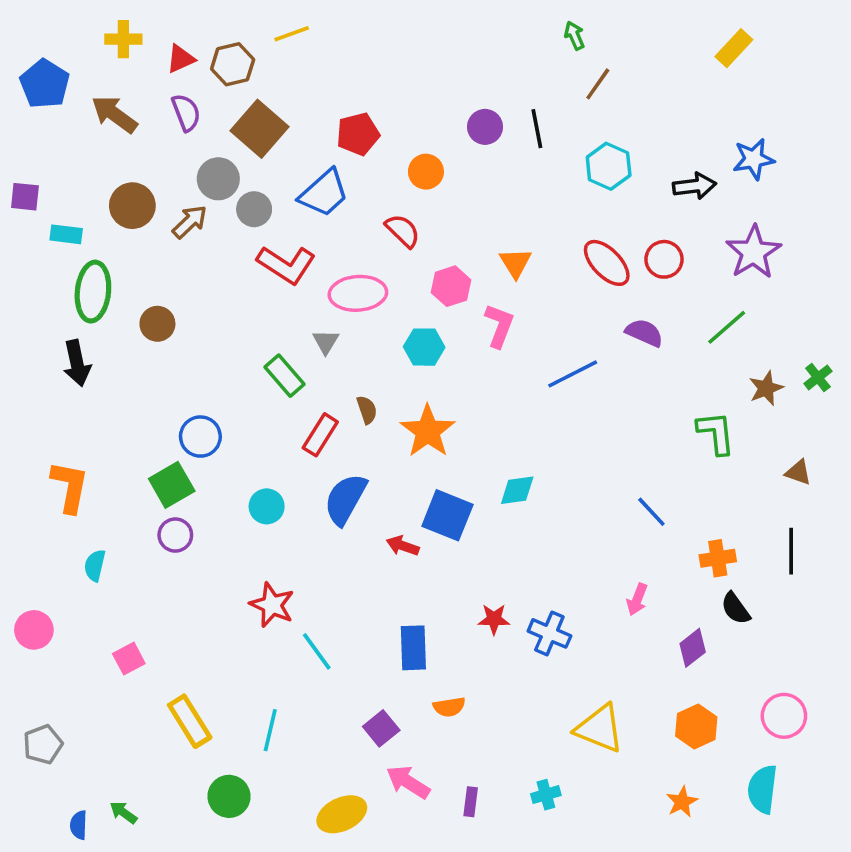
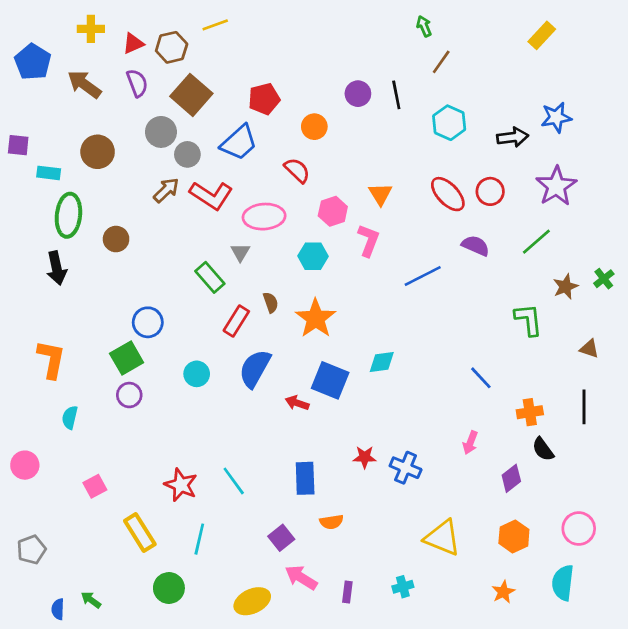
brown arrow: (190, 222) -> (166, 190), moved
red star: (272, 605) -> (181, 485), moved

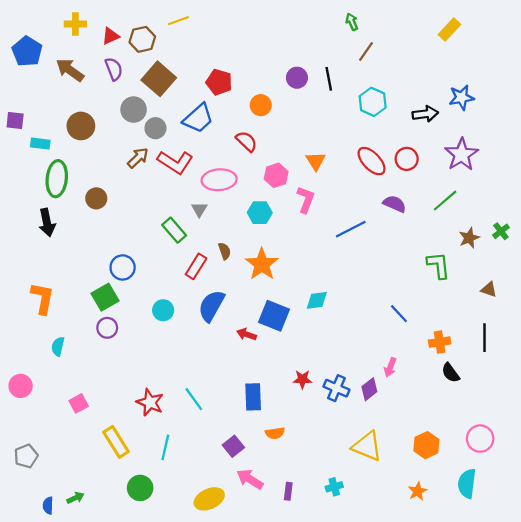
red pentagon: (264, 99) -> (219, 82), turned 30
purple diamond: (511, 478) -> (369, 389), moved
green arrow: (91, 600) -> (75, 498), turned 119

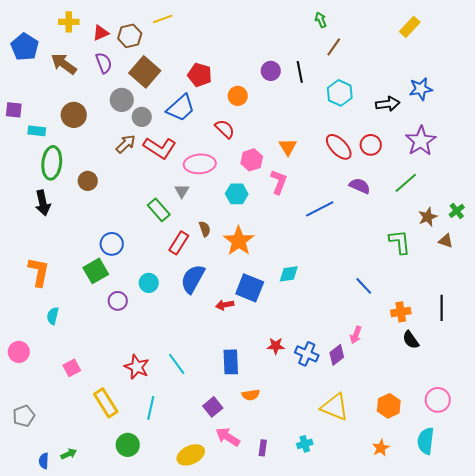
brown triangle: (489, 289) -> (446, 241), moved
purple circle: (107, 328) -> (118, 301), moved
red arrow: (247, 334) -> (225, 305), turned -30

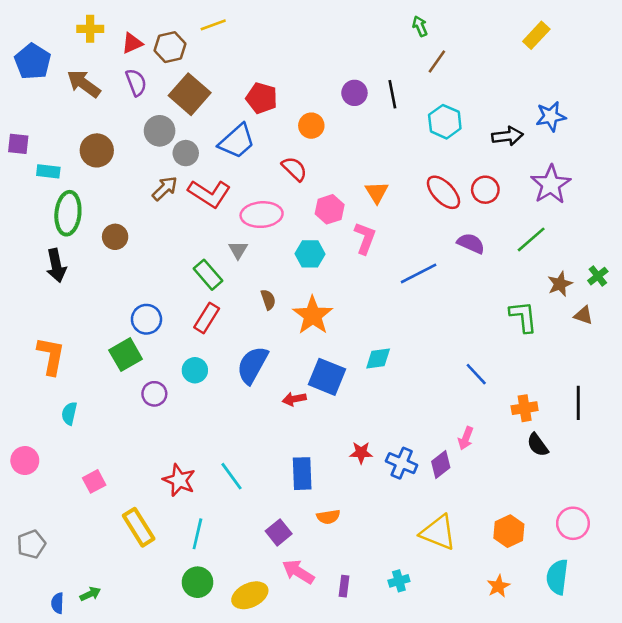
red rectangle: (179, 243) -> (207, 318), moved
green circle: (128, 445) -> (197, 582), moved

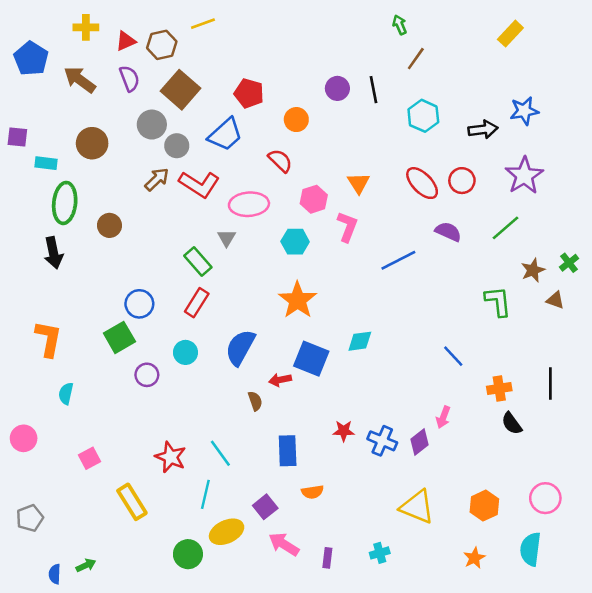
brown semicircle: (268, 300) -> (255, 401), moved
cyan line: (197, 534) -> (205, 494), moved
yellow ellipse: (250, 595) -> (227, 532), moved

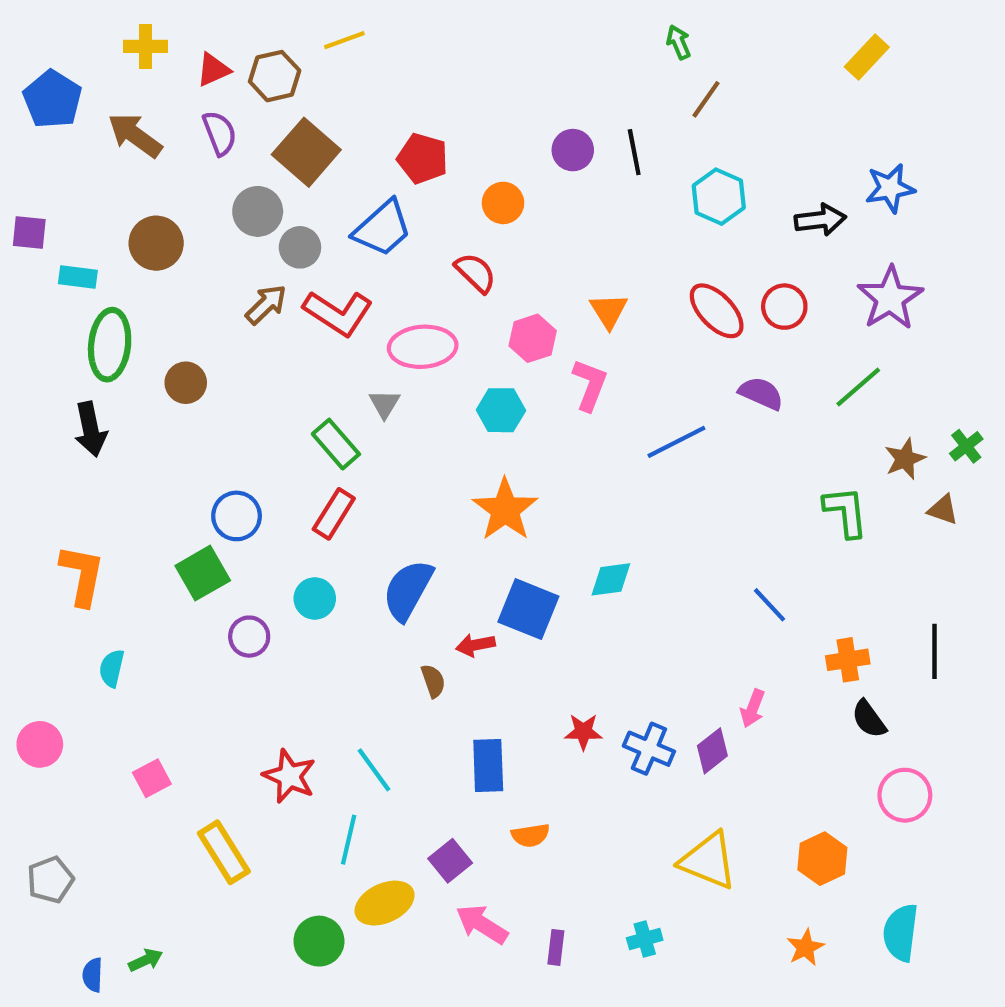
pink circle: (545, 498) -> (905, 795), moved

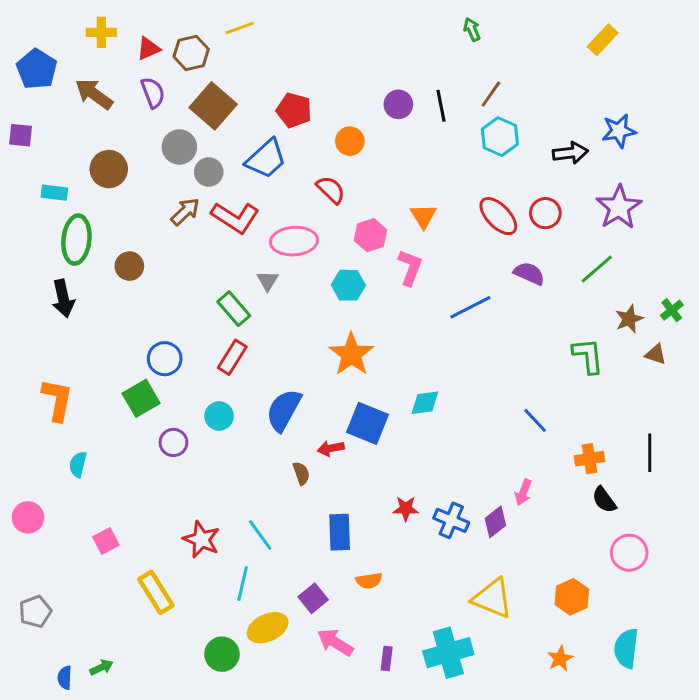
brown line: (706, 99) -> (491, 94), moved
purple square: (29, 233) -> (21, 135), moved
cyan cross: (645, 939) -> (448, 653), size x2.0

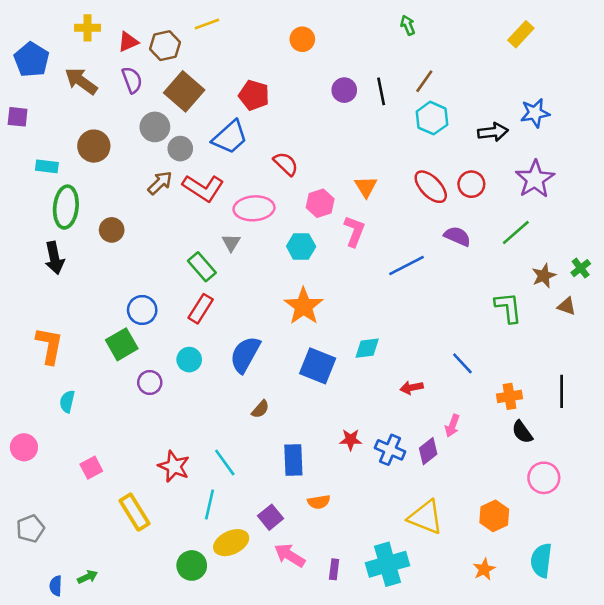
orange circle: (350, 141) -> (302, 39), moved
red arrow: (331, 448) -> (412, 388), moved
brown semicircle: (301, 473) -> (260, 409), turned 60

